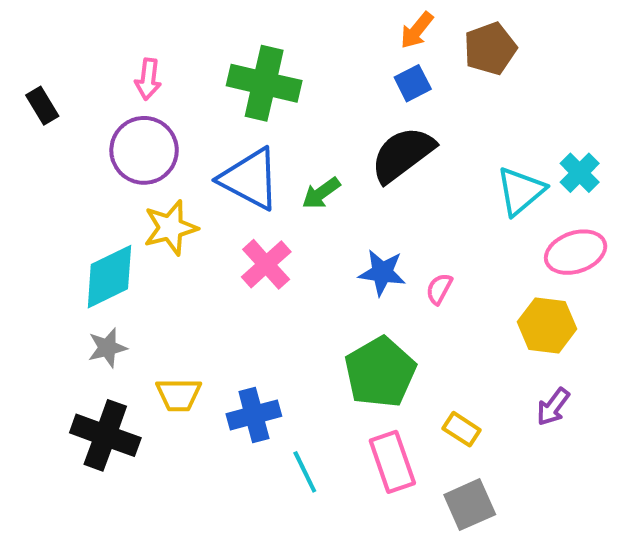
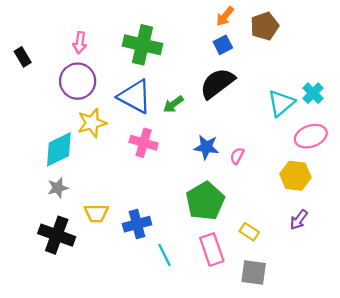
pink cross: (266, 264) -> (144, 143), turned -32
gray square: (470, 505) -> (254, 273), turned 32

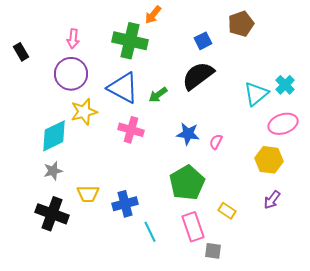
orange arrow: (225, 16) -> (153, 15), moved
gray square: (254, 273) -> (213, 251), moved, size x0.7

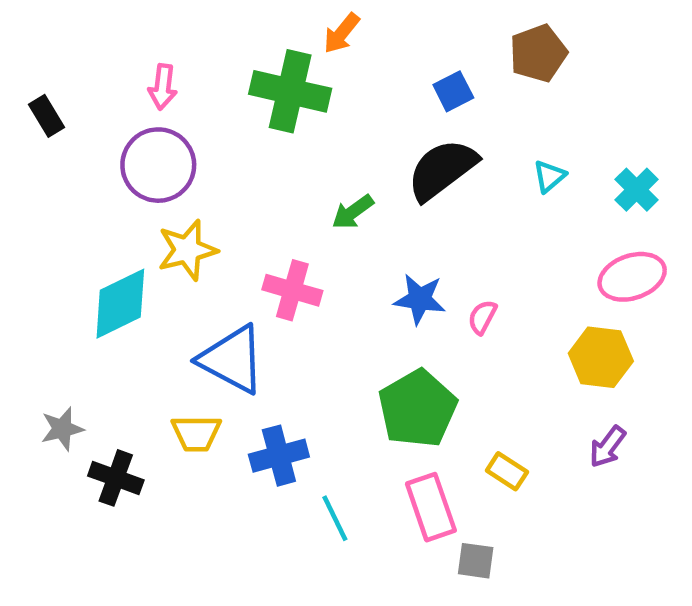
blue triangle: (123, 88) -> (232, 360), moved
cyan triangle: (256, 94) -> (549, 176), moved, size x0.6
gray star: (53, 171) -> (62, 429), moved
black cross: (52, 214) -> (116, 478), size x0.7

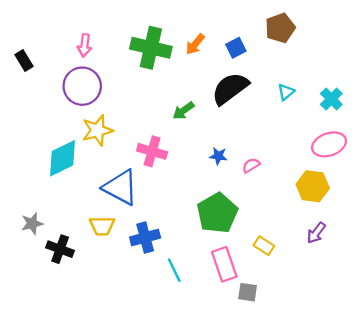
orange arrow: (342, 33) -> (195, 44), moved
blue star: (420, 299) -> (218, 156), size x0.7
pink semicircle: (482, 317) -> (251, 165), turned 30

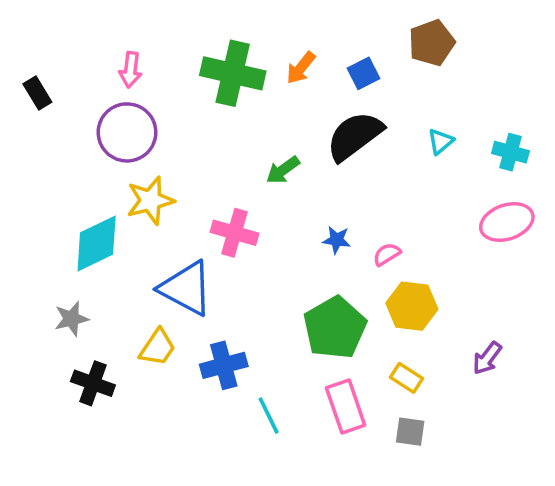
cyan cross: (331, 99) -> (510, 152), turned -30
yellow hexagon: (313, 186) -> (412, 306), moved
gray star: (32, 224) -> (71, 319), moved
yellow trapezoid: (102, 226) -> (157, 347), turned -56
gray square: (248, 292) -> (410, 432), moved

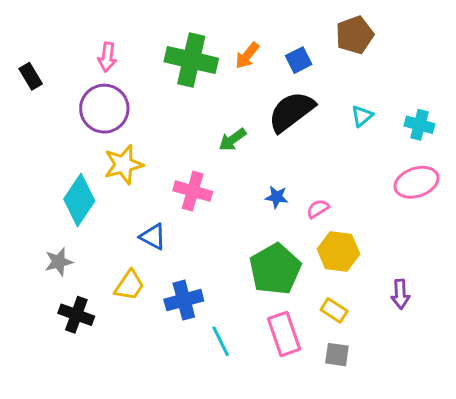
cyan diamond: (97, 244) -> (79, 200), turned -30
blue triangle: (186, 288) -> (153, 237), size x0.6
purple arrow: (487, 358) -> (400, 294), turned -40

